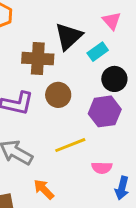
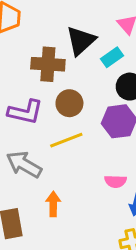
yellow line: (70, 145) -> (66, 140), moved
orange arrow: (44, 189) -> (53, 204), turned 45

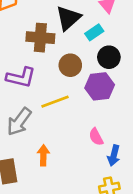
brown circle: (69, 103) -> (70, 65), moved
gray arrow: (24, 164) -> (19, 122), turned -84
pink semicircle: (115, 181) -> (96, 137), turned 60

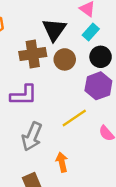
cyan rectangle: (94, 32) -> (91, 32), moved
brown circle: (70, 65) -> (65, 59), moved
yellow line: (55, 102) -> (74, 118), moved

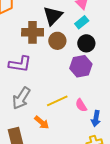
yellow line: (74, 118) -> (57, 101), moved
orange arrow: (62, 162) -> (42, 123), turned 133

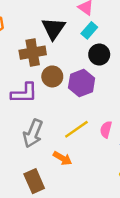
brown circle: (57, 41) -> (52, 76), moved
purple hexagon: (81, 66) -> (82, 83), moved
pink semicircle: (81, 105) -> (106, 130), turned 56

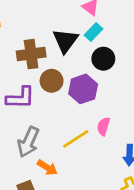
black triangle: (53, 28) -> (65, 41), moved
pink semicircle: (106, 130) -> (103, 126), moved
orange arrow: (63, 158) -> (47, 168), moved

